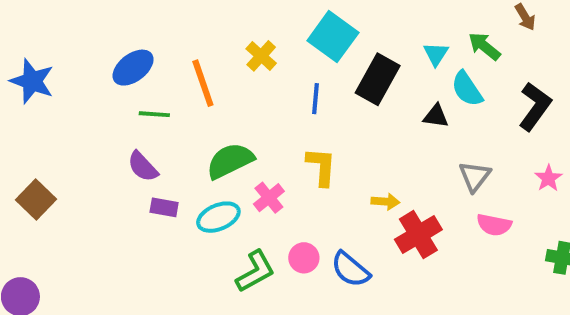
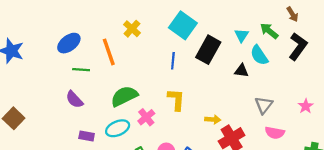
yellow cross: (261, 56) -> (132, 29), moved
black L-shape: (535, 106) -> (298, 46), moved
purple rectangle: (164, 207) -> (87, 136), moved

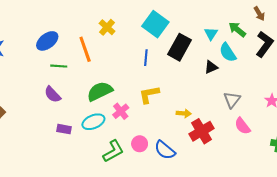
black triangle: (242, 71) -> (211, 67), turned -32
yellow L-shape: (176, 100) -> (149, 94), turned -105
pink semicircle: (275, 133) -> (242, 126), turned 42

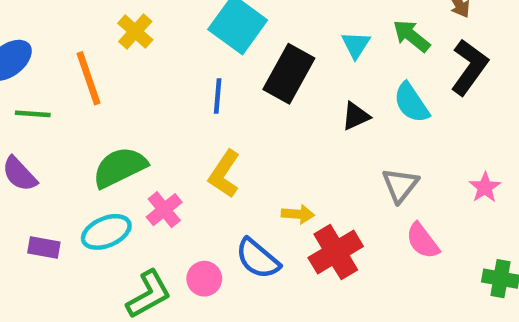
cyan semicircle: (228, 52) -> (411, 103), moved
yellow L-shape: (149, 94) -> (224, 174), turned -45
blue semicircle: (165, 150) -> (258, 259), moved

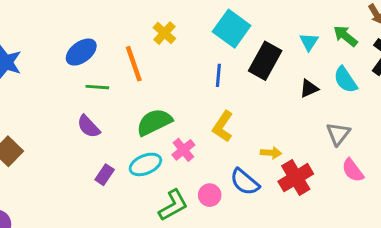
purple rectangle: (44, 248) -> (105, 175), turned -66

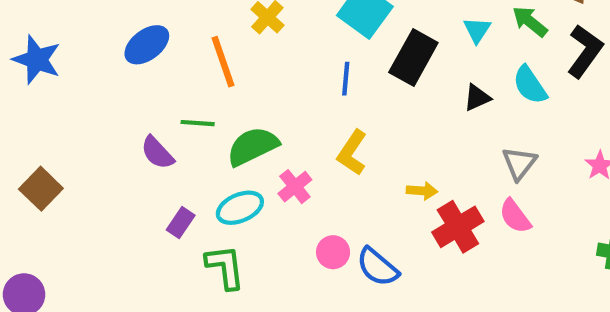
green line: (97, 87) -> (198, 123), moved
pink semicircle: (353, 170) -> (515, 216), moved
blue semicircle: (245, 182) -> (377, 267), moved
green L-shape: (173, 205) -> (225, 267), moved, turned -68

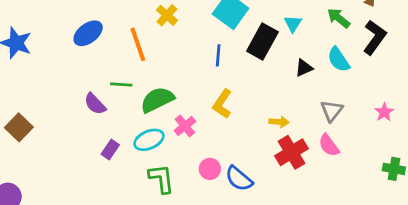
cyan triangle: (477, 30) -> (293, 24), moved
yellow arrow: (422, 191) -> (279, 122), moved
green L-shape: (225, 267) -> (161, 179), moved

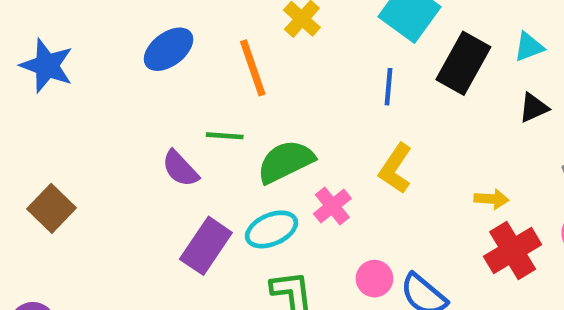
cyan triangle: (293, 24) -> (529, 47), moved, turned 36
purple rectangle: (110, 150) -> (206, 246), size x1.6

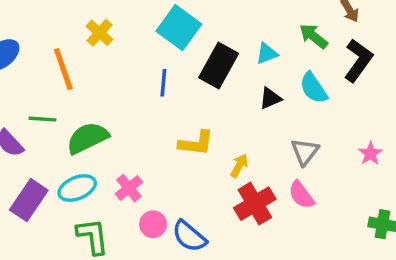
yellow L-shape: (396, 169) -> (196, 143), moved, turned -117
yellow arrow: (491, 199) -> (239, 166), turned -65
pink cross: (332, 206) -> (129, 188), moved

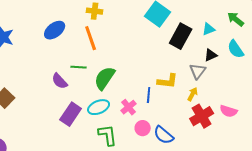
yellow cross: (100, 33) -> (95, 11), moved, turned -35
blue line: (163, 83) -> (149, 95), moved
green semicircle: (87, 138) -> (105, 78), turned -30
gray triangle: (305, 152) -> (198, 71), moved
pink semicircle: (301, 195) -> (229, 111), turned -36

